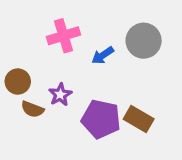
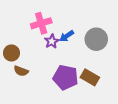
gray circle: (144, 41) -> (96, 39), moved
purple star: (60, 95) -> (52, 41), moved

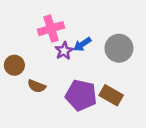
brown semicircle: (21, 71) -> (37, 86), moved

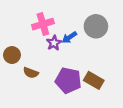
gray circle: (119, 48) -> (96, 26), moved

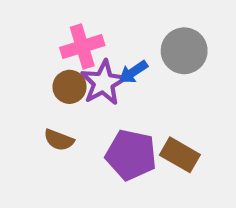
purple star: (54, 43) -> (103, 83), size x1.5
brown circle: (12, 55) -> (70, 87), moved

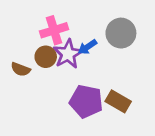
brown semicircle: (59, 140) -> (21, 69), moved

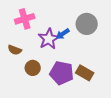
pink cross: (54, 30) -> (25, 19), moved
brown circle: (46, 57) -> (33, 68), moved

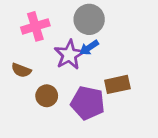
gray circle: (87, 24) -> (89, 19), moved
brown rectangle: (85, 73) -> (117, 84), moved, turned -42

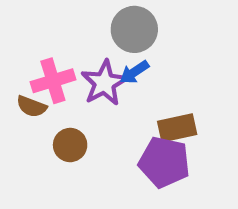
pink cross: (35, 26) -> (53, 81), moved
purple pentagon: (88, 103) -> (164, 162), moved

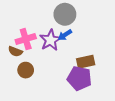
brown circle: (70, 145) -> (26, 70), moved

